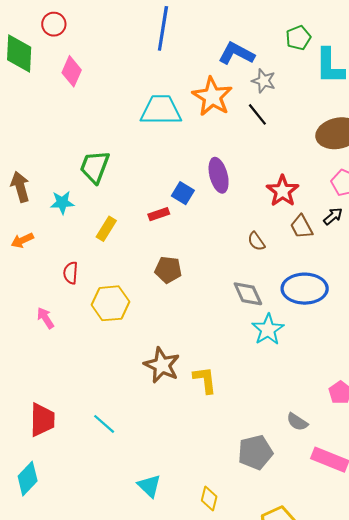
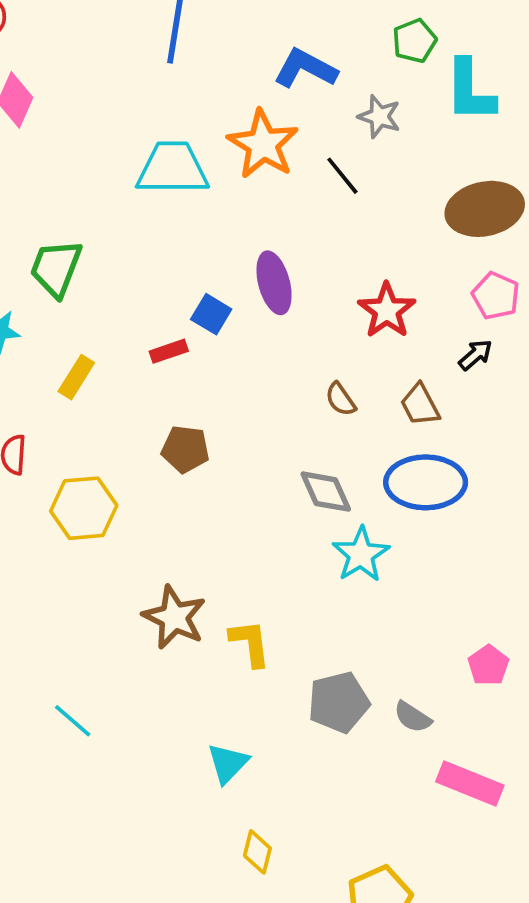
gray star: (264, 81) -> (379, 117), moved
brown trapezoid: (301, 227) -> (420, 405), moved
gray pentagon: (255, 452) -> (339, 702), moved
cyan triangle: (149, 486) -> (228, 763), moved, turned 30

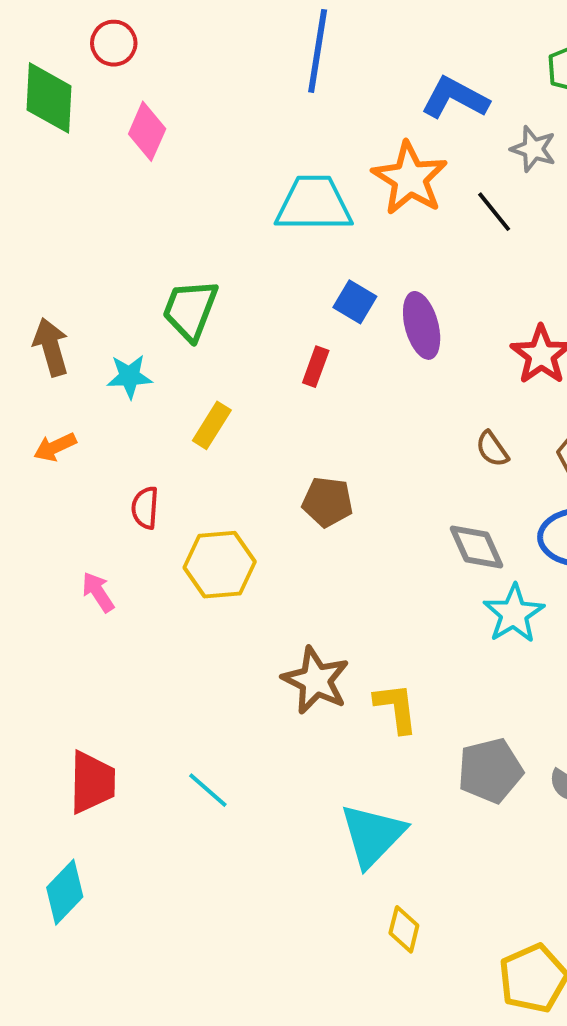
blue square: (211, 314) -> (355, 302), moved
red rectangle: (169, 351) -> (316, 367), moved, turned -51
cyan triangle: (228, 763) -> (373, 835), size x1.5

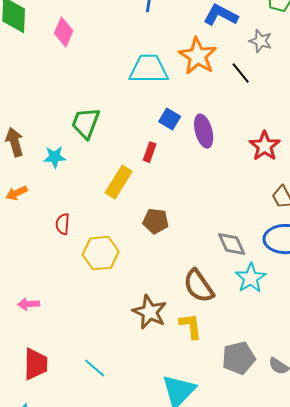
yellow rectangle: (212, 425) -> (119, 182), moved, size x1.4
brown semicircle: (492, 449) -> (199, 286), moved, size x1.8
pink arrow: (98, 592) -> (29, 304), moved, turned -60

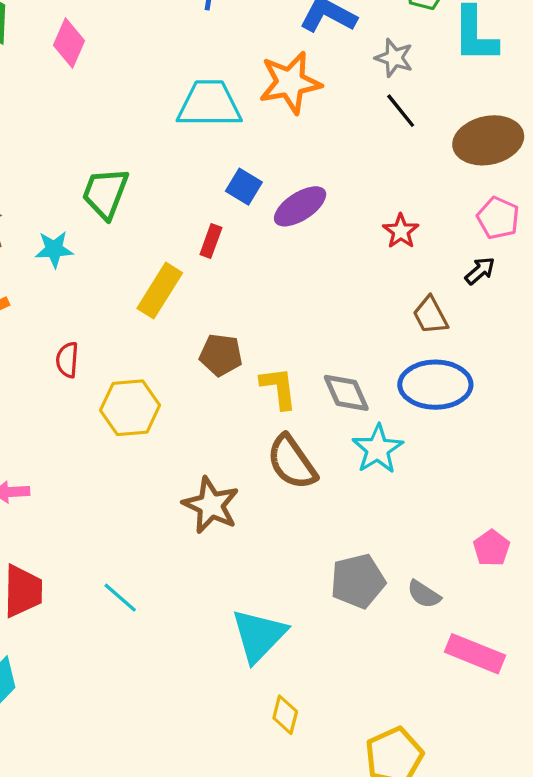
orange star: (198, 56) -> (290, 83), turned 30
black line: (241, 73) -> (401, 111), moved
purple ellipse: (204, 131) -> (300, 206), turned 72
red star: (265, 146) -> (401, 231), size x0.7
yellow L-shape: (191, 326) -> (279, 388), moved

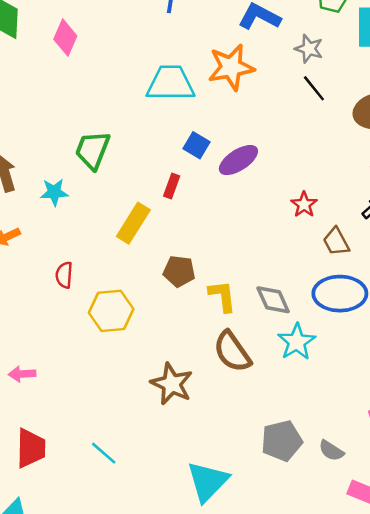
red star: (401, 231) -> (304, 205), moved

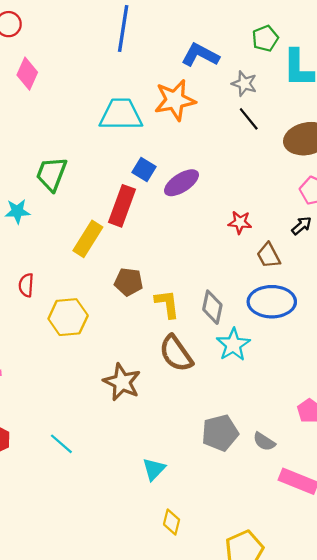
red rectangle: (172, 186) -> (122, 206), size x1.8
red star: (304, 205) -> (240, 222), turned -30
gray diamond: (273, 300) -> (212, 307), turned 36
cyan triangle: (208, 482) -> (154, 469), size x0.6

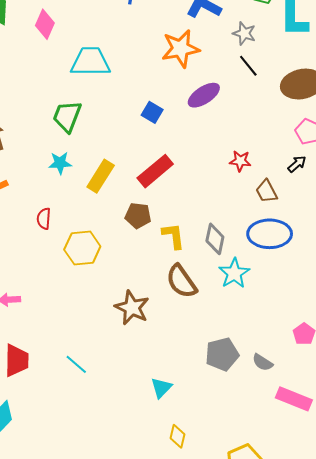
cyan trapezoid: (121, 114) -> (90, 62), moved
purple ellipse: (181, 183) -> (204, 95), moved
red rectangle: (122, 206) -> (155, 171), moved, turned 30
cyan star: (17, 211) -> (60, 163), moved

